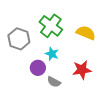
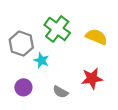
cyan star: (52, 54) -> (41, 60), moved
purple circle: (38, 68) -> (23, 87), moved

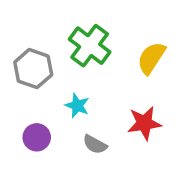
yellow semicircle: (96, 37) -> (151, 58), turned -80
cyan star: (41, 60) -> (77, 106), moved

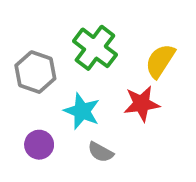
cyan star: (77, 106) -> (82, 111), size x1.4
red star: (144, 123) -> (142, 104), moved

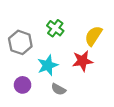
green cross: (95, 48) -> (55, 28), size x0.7
cyan star: (82, 111) -> (48, 65), turned 30

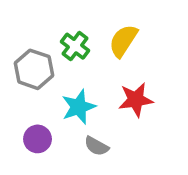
green cross: (55, 28) -> (75, 46), moved
yellow semicircle: (93, 36) -> (123, 41), moved

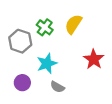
red star: (136, 100) -> (94, 59), moved, turned -30

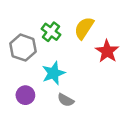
red star: (94, 59) -> (107, 51), moved

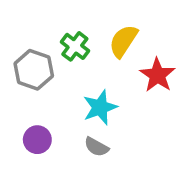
cyan star: (53, 73) -> (100, 107), moved

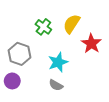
gray hexagon: (34, 70) -> (20, 54), moved
purple circle: (37, 140) -> (12, 81), moved

